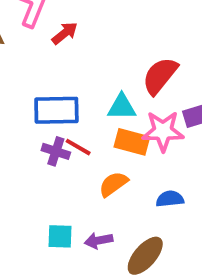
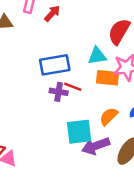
orange semicircle: (113, 184) -> (109, 116), moved
cyan square: (60, 236) -> (79, 132), moved, size x1.5
purple arrow: (99, 241) -> (96, 146), size x1.5

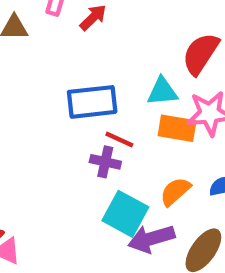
purple cross: (59, 92) -> (105, 162), moved
cyan square: (79, 132) -> (125, 214), turned 32

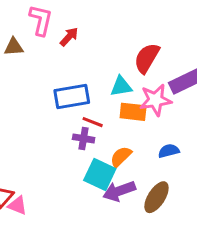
orange semicircle: (175, 192) -> (121, 157), moved

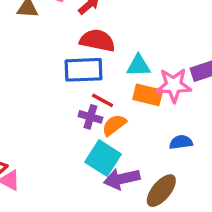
red semicircle: (147, 58) -> (97, 40), moved, turned 64
orange semicircle: (121, 157) -> (114, 125), moved

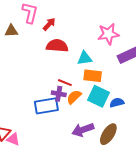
blue rectangle: (84, 70) -> (46, 106), moved
pink star: (174, 85) -> (108, 34), moved
cyan square: (103, 158) -> (99, 96), moved

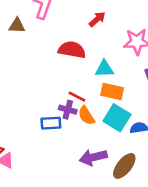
red arrow: (49, 24) -> (97, 19), moved
orange semicircle: (74, 97) -> (86, 116), turned -84
blue rectangle: (46, 106) -> (51, 123), size x0.7

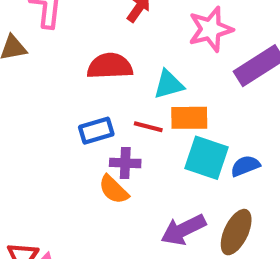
red line: (77, 97) -> (148, 127), moved
orange semicircle: (86, 116) -> (114, 190), moved
blue rectangle: (51, 123) -> (96, 131), moved

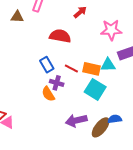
cyan triangle: (169, 84) -> (108, 65), moved
blue rectangle: (96, 131) -> (47, 65), turned 63
blue semicircle: (245, 166) -> (115, 119), moved

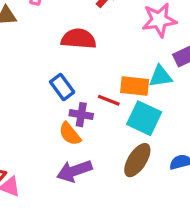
red line: (71, 69) -> (109, 100), moved
purple arrow: (76, 120) -> (74, 171), moved
brown ellipse: (101, 127) -> (137, 160), moved

